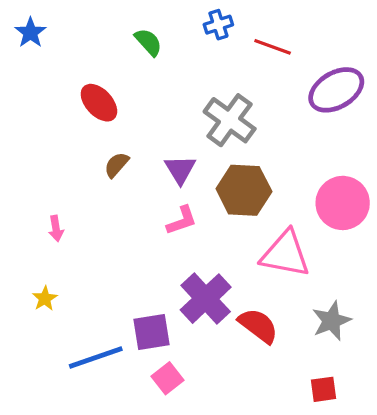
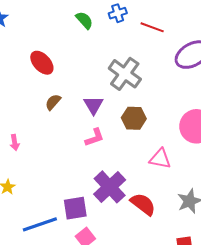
green semicircle: (148, 42) -> (84, 20), moved
brown hexagon: (244, 190) -> (134, 118), size x0.7
pink triangle: (285, 254) -> (160, 159), size x0.7

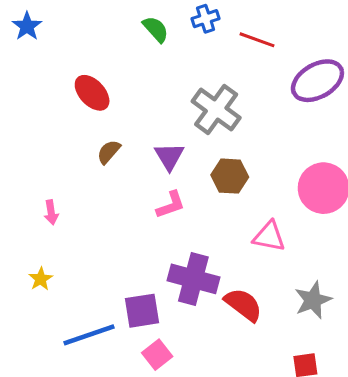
purple cross: (110, 187) -> (193, 279), turned -32

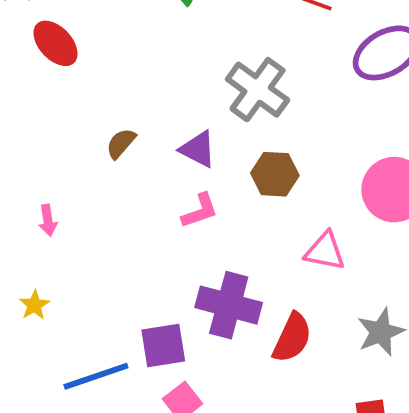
red ellipse: (92, 93) -> (56, 43), moved
purple triangle: (169, 156) -> (198, 149), turned -32
red semicircle: (243, 305) -> (292, 338), turned 78

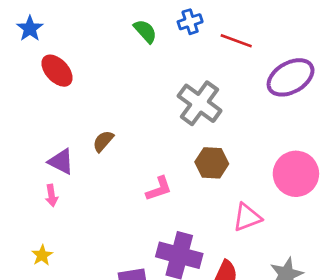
purple triangle: (198, 149) -> (61, 162), moved
pink triangle: (325, 251) -> (247, 217), turned -32

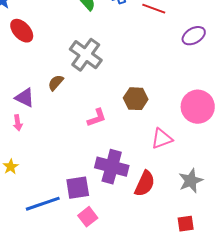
purple ellipse: (291, 77) -> (194, 36), size x0.7
gray cross: (200, 103) -> (86, 55), moved

